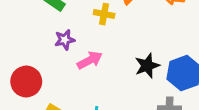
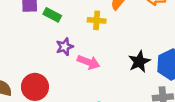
pink arrow: (90, 60) -> (89, 62), turned 55

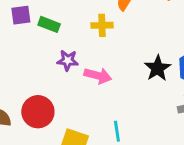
purple star: (65, 47) -> (68, 60), turned 30

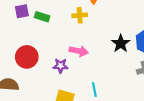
purple star: (68, 60) -> (60, 66), moved
red circle: (38, 112) -> (27, 57), moved

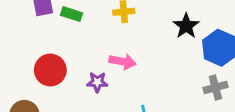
black star: (121, 43) -> (186, 26), moved

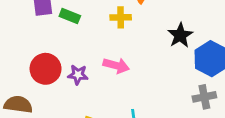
purple star: (97, 82) -> (78, 75), moved

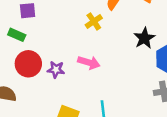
green rectangle: (70, 16) -> (17, 35), moved
yellow cross: (121, 17) -> (94, 21), turned -35

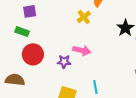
purple star: (56, 70) -> (64, 62), moved

